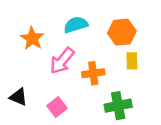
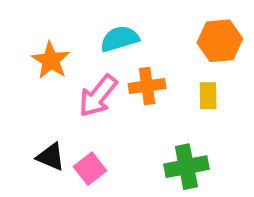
orange hexagon: (122, 32) -> (220, 41), moved
orange cross: (93, 73) -> (147, 86), moved
black triangle: (18, 97) -> (51, 157), moved

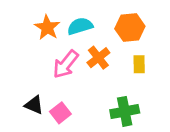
orange hexagon: (220, 41) -> (130, 27), moved
orange star: (51, 60) -> (47, 27), moved
orange cross: (147, 86) -> (98, 58), turned -30

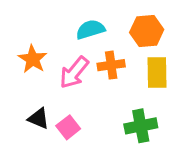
orange star: (47, 27) -> (33, 59), moved
orange cross: (98, 58) -> (111, 65), turned 30
yellow rectangle: (139, 64) -> (157, 72), size x1.5

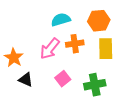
orange star: (33, 59) -> (14, 58), moved
pink square: (68, 127) -> (63, 79), moved

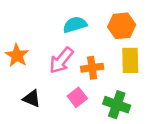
orange cross: (75, 44) -> (92, 68), moved
orange star: (14, 58) -> (17, 55), moved
green cross: (95, 85) -> (117, 105), turned 30

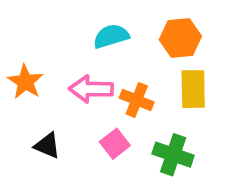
pink arrow: (61, 60) -> (91, 89), turned 52
orange cross: (92, 68) -> (137, 100), turned 30

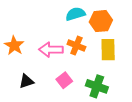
cyan semicircle: (111, 36) -> (75, 14), moved
orange cross: (137, 100) -> (76, 46), moved
black triangle: (47, 146) -> (26, 81), turned -42

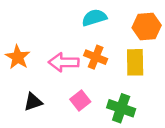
orange hexagon: (101, 21) -> (147, 27), moved

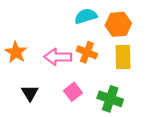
orange hexagon: (147, 27) -> (118, 24), moved
black triangle: (33, 102) -> (30, 93), turned -42

